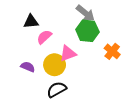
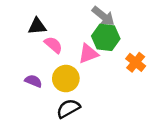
pink semicircle: (44, 37) -> (53, 45), turned 84
pink triangle: (68, 53) -> (88, 54), moved

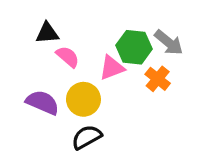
gray arrow: (103, 16) -> (169, 42), moved
orange cross: (136, 62) -> (158, 79), moved
purple semicircle: (33, 81) -> (42, 102), size x1.5

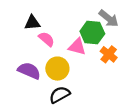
gray arrow: (169, 42) -> (109, 18), moved
pink triangle: (112, 68) -> (77, 47), turned 36

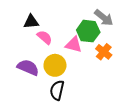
black semicircle: (60, 95) -> (57, 90), turned -48

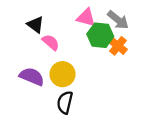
black triangle: (31, 22) -> (35, 25), turned 42
pink triangle: (74, 45) -> (86, 18), moved
orange cross: (104, 52) -> (118, 46), moved

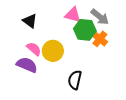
pink semicircle: (51, 42) -> (34, 49), moved
yellow circle: (63, 74) -> (53, 51), moved
black semicircle: (65, 102) -> (75, 80), moved

